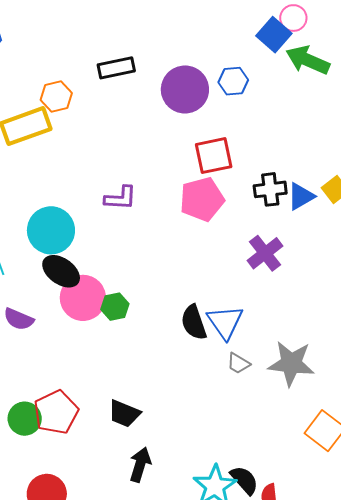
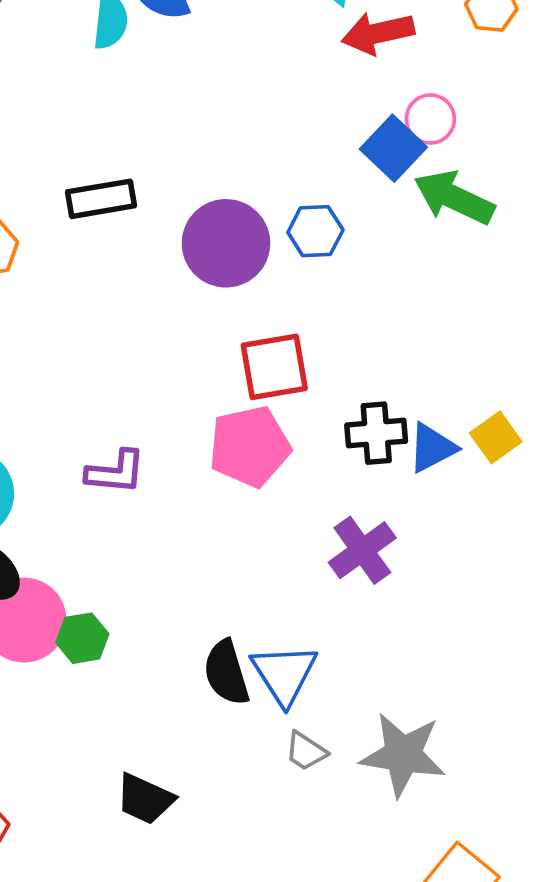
purple L-shape: (120, 198) -> (116, 472), moved
black trapezoid: (124, 414) -> (145, 799), moved

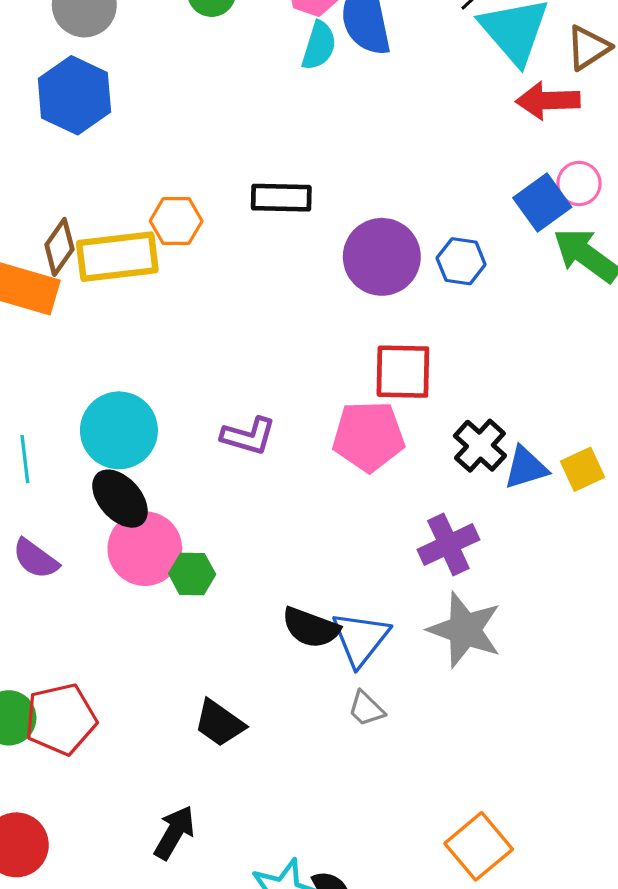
black cross: (376, 433) -> (480, 446), turned 36
black semicircle: (226, 673) -> (311, 628), turned -64
gray star: (403, 755) -> (465, 630), moved

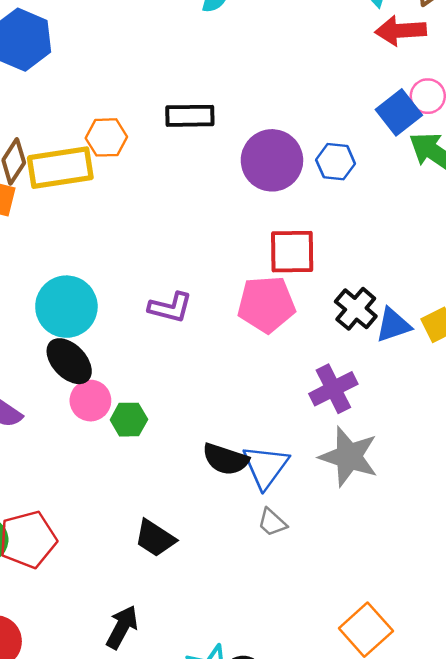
pink circle: (145, 549) -> (90, 401), size x0.7

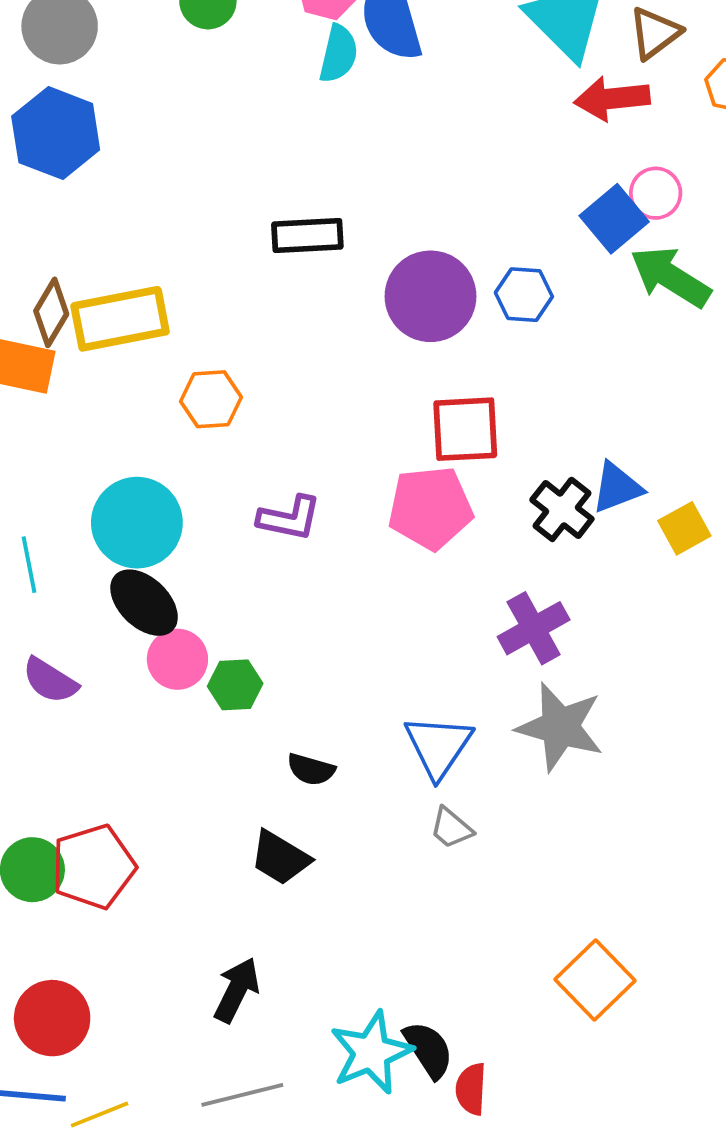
orange hexagon: (106, 137) -> (211, 399), moved
blue triangle: (393, 325) -> (617, 488), moved
black semicircle: (225, 459) -> (311, 769), moved, size x0.7

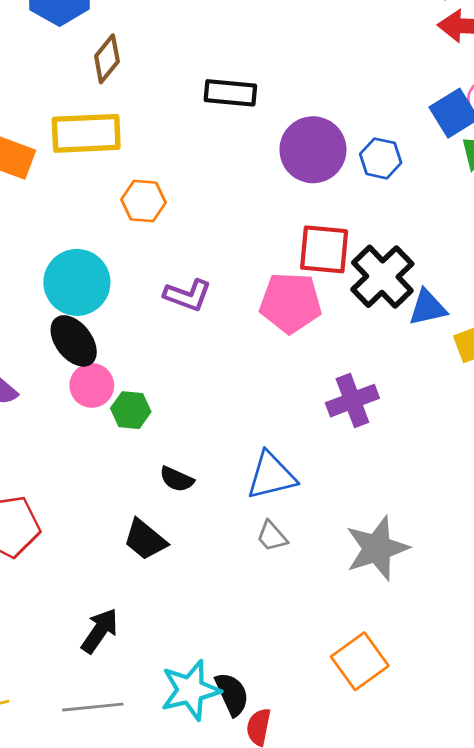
brown diamond: (51, 312) -> (107, 59), moved
black cross: (562, 509) -> (382, 277), moved, size x1.4
gray star: (560, 727) -> (377, 548), moved, turned 30
blue triangle: (438, 746) -> (271, 476), turned 34

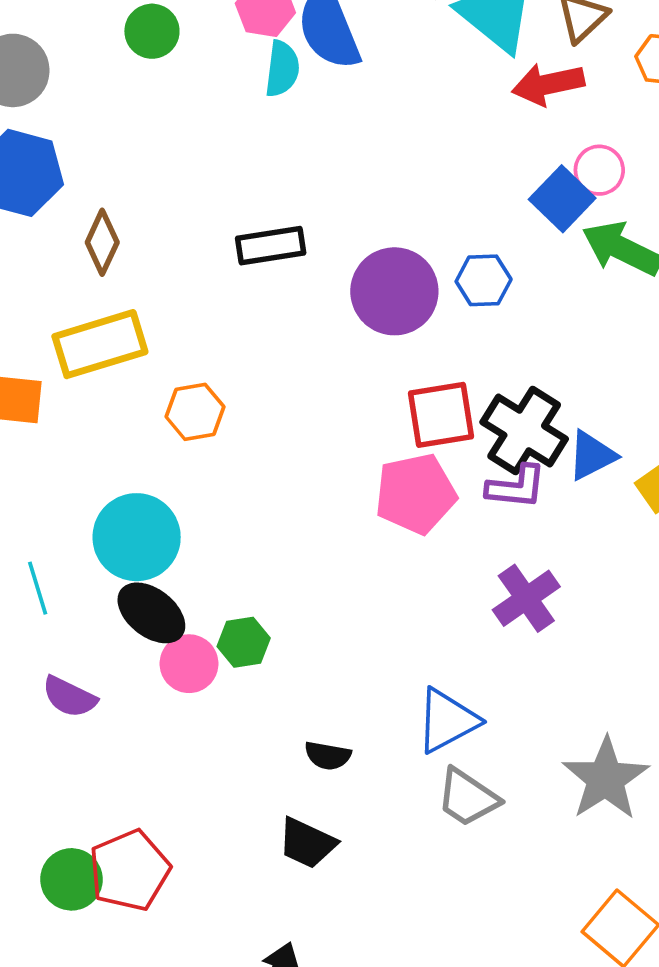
purple L-shape: (188, 295) -> (516, 487), moved
green hexagon: (131, 410) -> (244, 642), moved
gray trapezoid: (272, 536) -> (468, 797), size x1.5

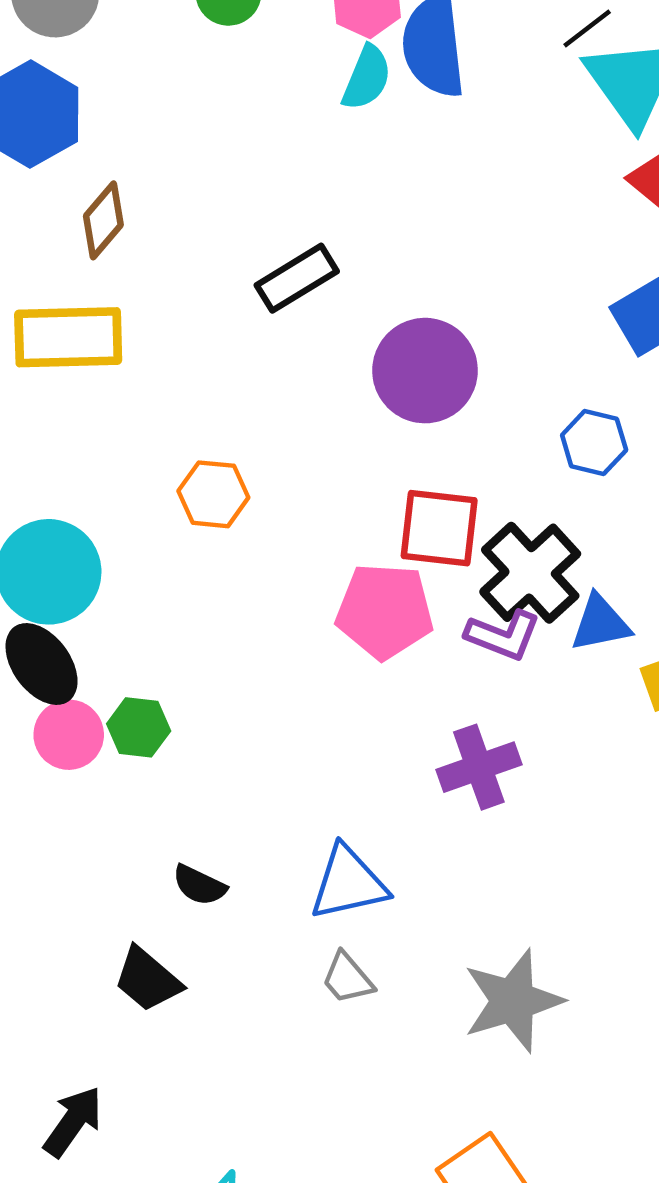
black rectangle: (271, 246) -> (297, 278), turned -38
blue hexagon: (484, 280) -> (594, 442), moved
orange hexagon: (195, 412) -> (213, 494), moved
gray trapezoid: (468, 797) -> (347, 978), size x0.7

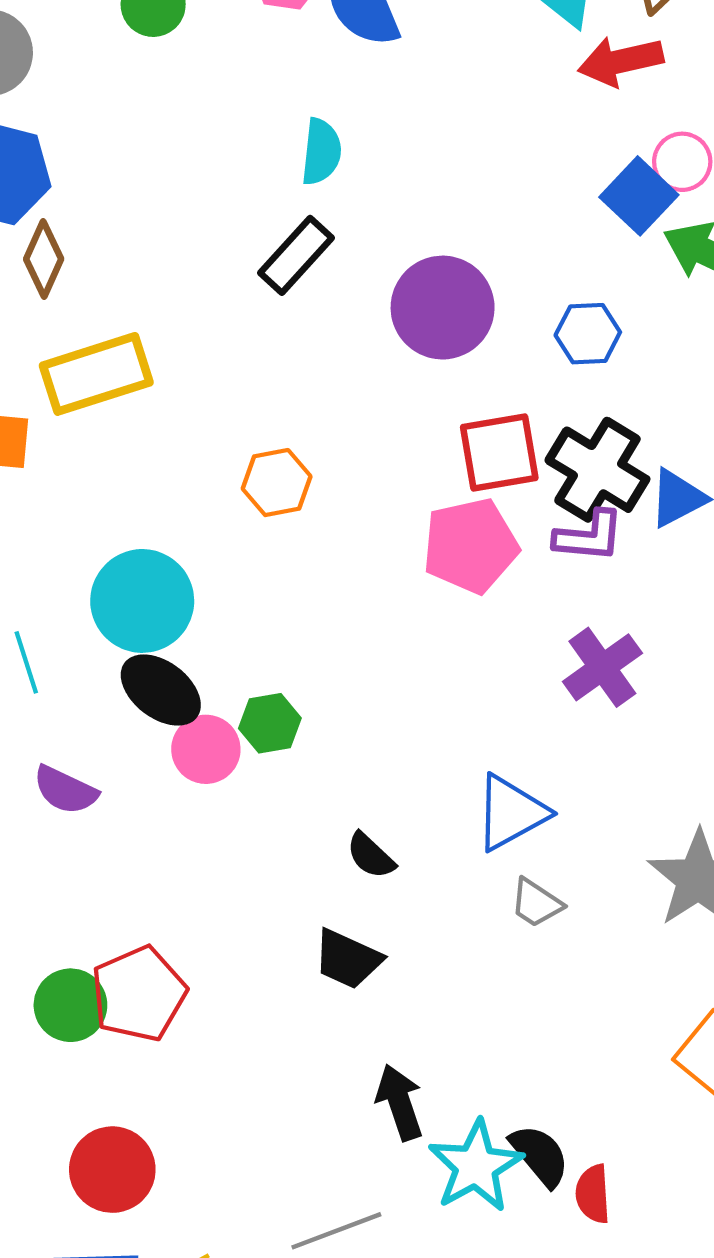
cyan semicircle: (367, 78) -> (321, 152), moved
brown diamond: (103, 220) -> (44, 259), moved
blue hexagon: (594, 442) -> (588, 334), moved
black semicircle: (199, 885) -> (371, 856), turned 34
black arrow: (73, 1122) -> (400, 1102), moved, turned -38

